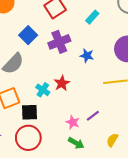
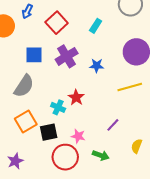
blue square: (28, 35) -> (34, 55), turned -36
pink star: (73, 122) -> (78, 136), moved
red circle: (28, 138) -> (65, 157), moved

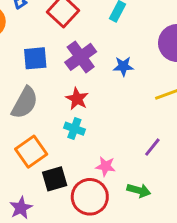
red star: (76, 98) -> (77, 99), moved
black square: (49, 132) -> (55, 179), moved

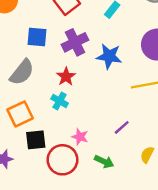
blue star: (123, 66) -> (109, 56), size x1.5

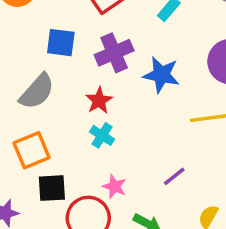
cyan cross: (60, 101) -> (102, 135), moved

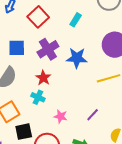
cyan cross: (102, 135) -> (38, 97), moved
pink star: (115, 187) -> (61, 116), moved

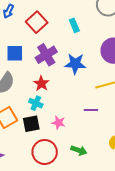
cyan rectangle: (76, 20) -> (74, 25), turned -56
purple line: (93, 115) -> (91, 110), moved, turned 48
black square: (24, 132) -> (31, 124), moved

